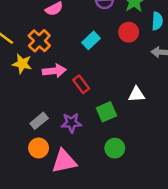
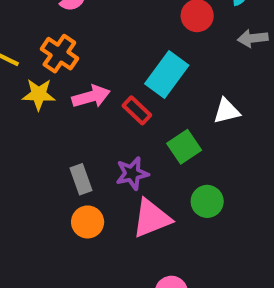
cyan rectangle: (91, 40) -> (167, 74), moved, size x1.5
gray rectangle: (39, 121) -> (81, 179), turned -60
pink triangle: (64, 161) -> (152, 218), moved

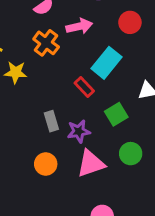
orange cross: (59, 54) -> (46, 43), moved
pink arrow: (91, 97) -> (79, 26), moved
gray rectangle: (81, 179) -> (51, 121), moved

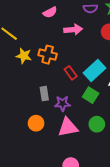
orange cross: (46, 43) -> (48, 55), moved, turned -30
cyan rectangle: (106, 63) -> (94, 70), moved
green square: (116, 114) -> (91, 95), turned -35

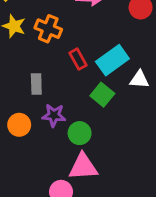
purple star: (62, 103) -> (54, 115), moved
green circle: (97, 124) -> (80, 133), moved
pink triangle: (68, 127) -> (83, 167), moved

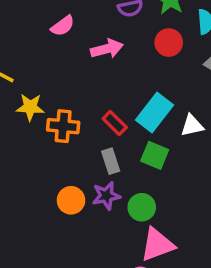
orange cross: (48, 29) -> (63, 126), moved
gray rectangle: (36, 84) -> (111, 161), moved
orange circle: (19, 125) -> (71, 200), moved

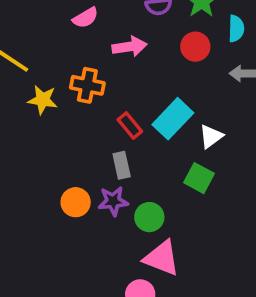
white triangle: (192, 125) -> (211, 136), turned -30
orange cross: (63, 126) -> (87, 85), moved
green square: (155, 155) -> (199, 178), moved
pink triangle: (157, 245) -> (162, 258), turned 36

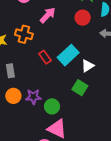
pink arrow: (130, 47) -> (48, 15), turned -42
gray rectangle: (122, 165) -> (10, 71), moved

